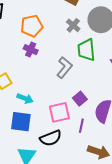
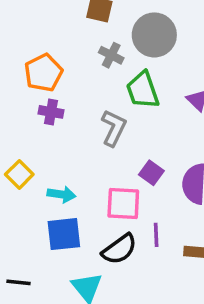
pink square: (59, 112) -> (123, 204), turned 30
purple line: (81, 126) -> (156, 235), moved

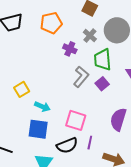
orange pentagon: (43, 73) -> (51, 23), moved
purple cross: (51, 112) -> (70, 49), moved
purple square: (151, 173) -> (102, 84), moved

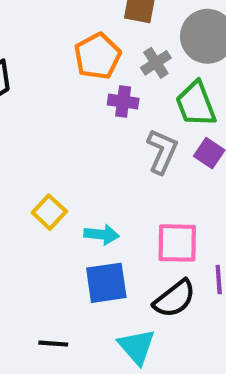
orange pentagon: (51, 23) -> (97, 56), moved
gray cross: (90, 36) -> (156, 63), turned 32

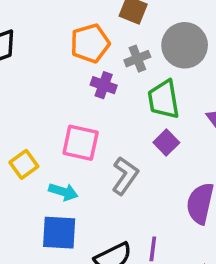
gray L-shape: (162, 151) -> (125, 176), moved
pink square: (177, 243) -> (81, 143), moved

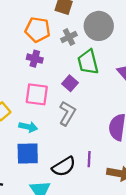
orange pentagon: (90, 43) -> (38, 30), turned 30
purple cross: (104, 85) -> (35, 59), moved
purple square: (166, 142) -> (70, 83), moved

